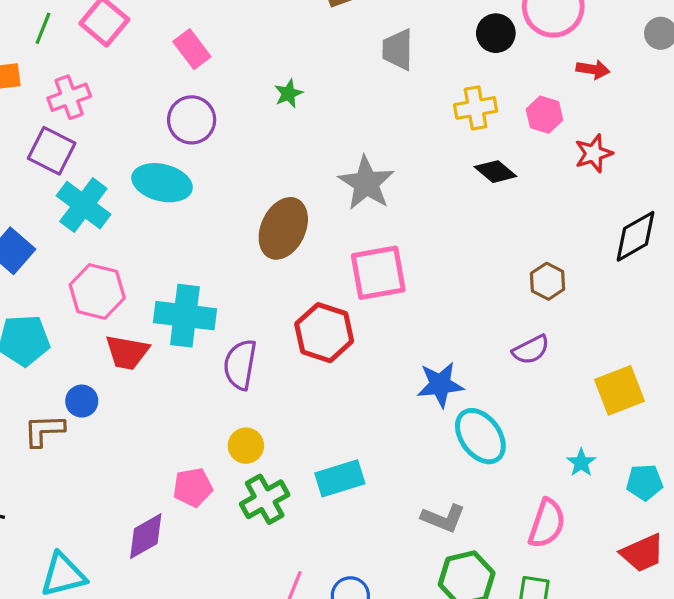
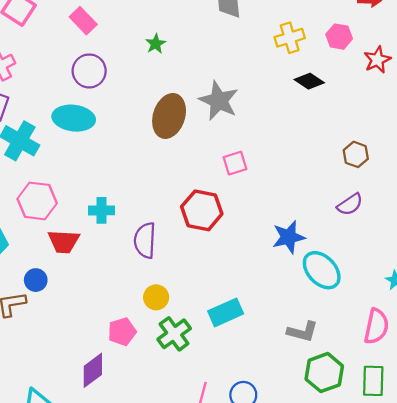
brown ellipse: (283, 228) -> (169, 116), moved
pink square: (378, 273) -> (235, 163), size x0.6
cyan cross: (185, 316) -> (102, 210), size x0.6

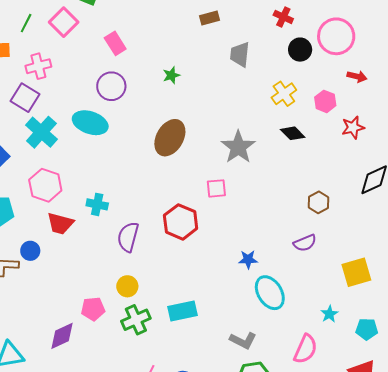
yellow cross: (290, 38) -> (284, 94), turned -30
gray star: (219, 101) -> (238, 147), moved
blue star: (289, 237) -> (248, 259), size x0.7

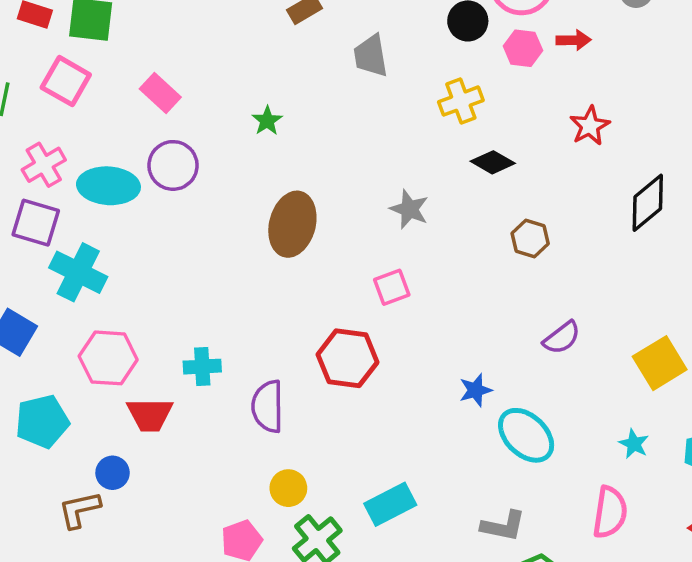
yellow cross: (284, 94) -> (461, 101), turned 30
pink hexagon: (325, 101) -> (523, 48), moved
cyan ellipse: (90, 123) -> (108, 186), moved
gray star: (238, 147) -> (409, 209), size x0.7
brown hexagon: (318, 202) -> (530, 238), moved

